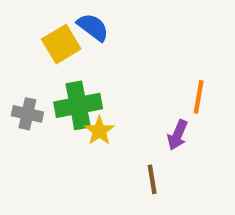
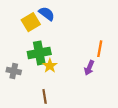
gray cross: (27, 114) -> (14, 71), moved
brown line: (152, 179) -> (45, 96), moved

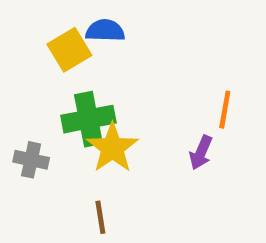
blue semicircle: (47, 14) -> (105, 31), turned -35
yellow star: (50, 66) -> (112, 148), size x1.5

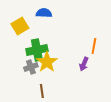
yellow square: (69, 50) -> (20, 26), moved
gray cross: (31, 160) -> (31, 67), moved, turned -32

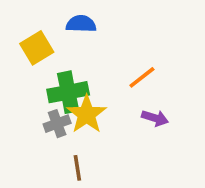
orange line: (94, 46) -> (142, 77), moved, turned 42
purple arrow: (84, 64) -> (155, 118), turned -96

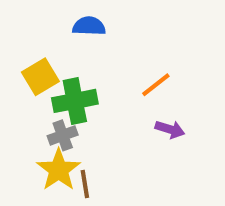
yellow square: (37, 48) -> (40, 77), moved
yellow star: (87, 114) -> (59, 170), moved

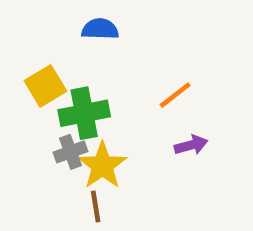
purple arrow: (170, 129) -> (191, 145), turned -32
yellow star: (59, 170) -> (102, 166), moved

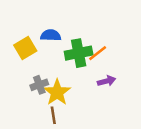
blue semicircle: (100, 29) -> (51, 35), moved
green cross: (84, 113) -> (79, 53), moved

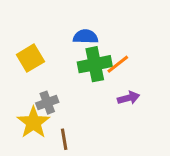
blue semicircle: (51, 35) -> (86, 37), moved
yellow star: (57, 92) -> (33, 122), moved

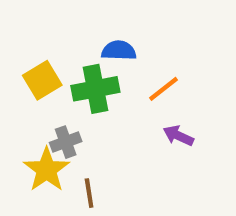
green cross: (95, 64) -> (95, 89), moved
purple arrow: (129, 98) -> (178, 136), turned -140

